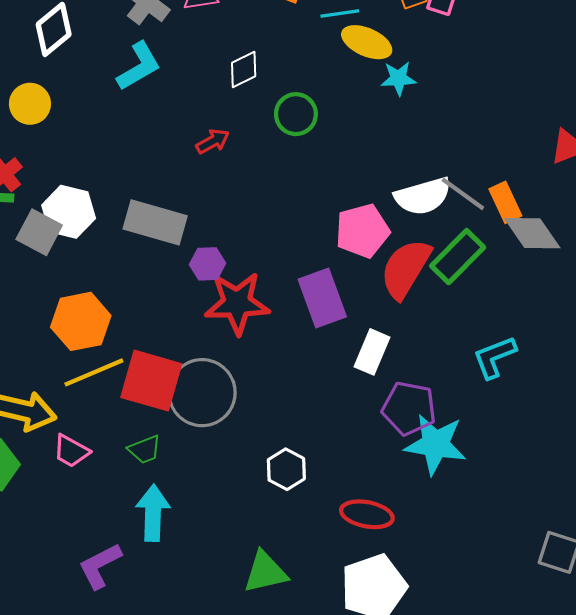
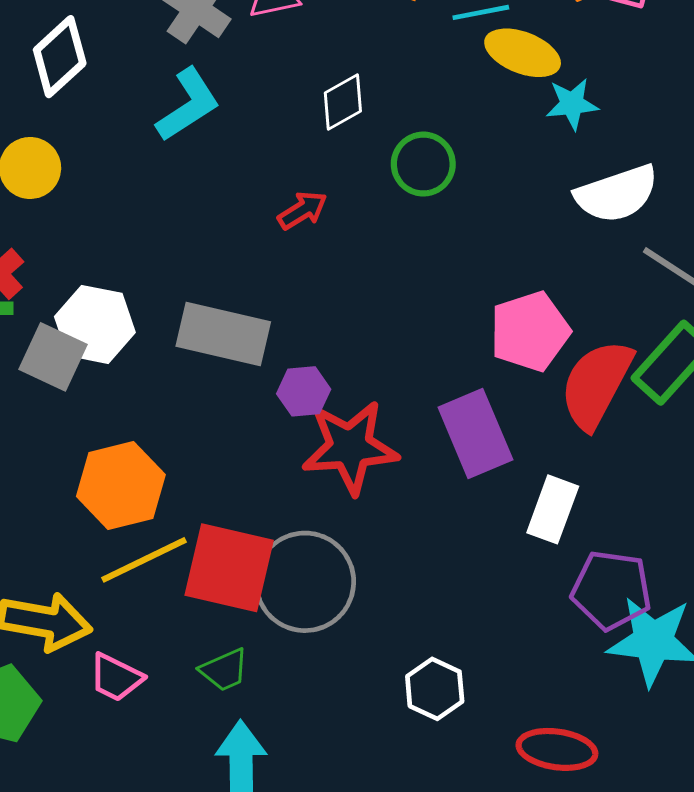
white semicircle: (423, 196) -> (617, 194), moved

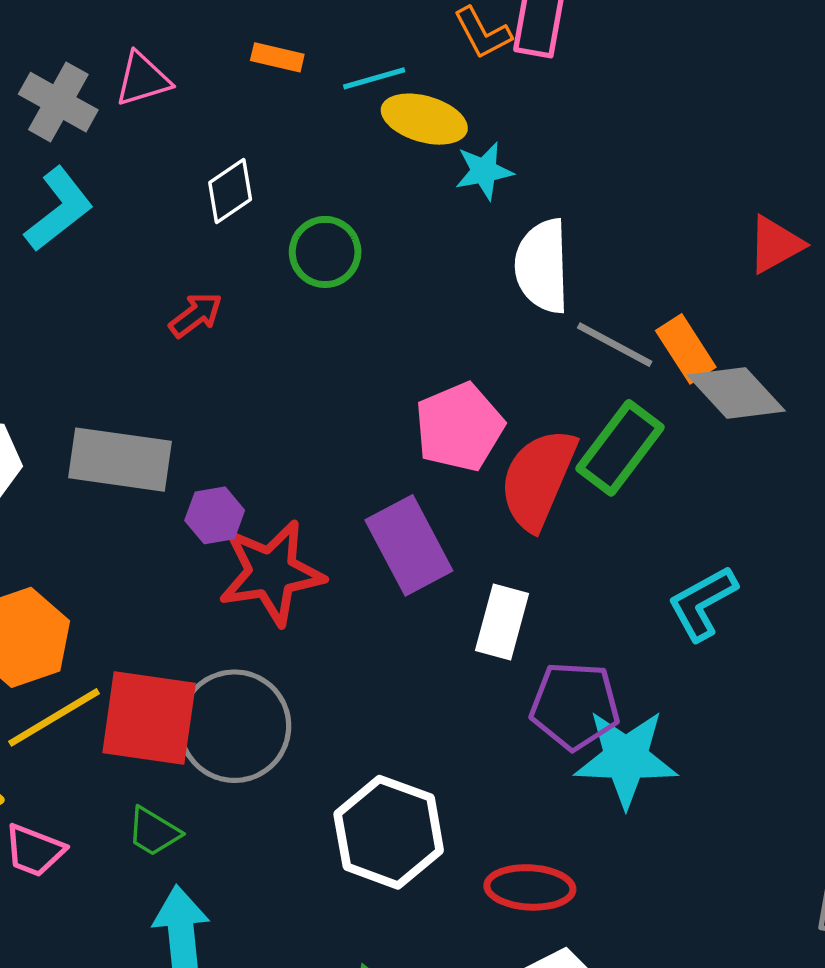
white semicircle: (617, 194) -> (542, 266), turned 112
green trapezoid: (224, 670) -> (154, 832), turned 60
white hexagon: (435, 689) -> (389, 832), size x1.6

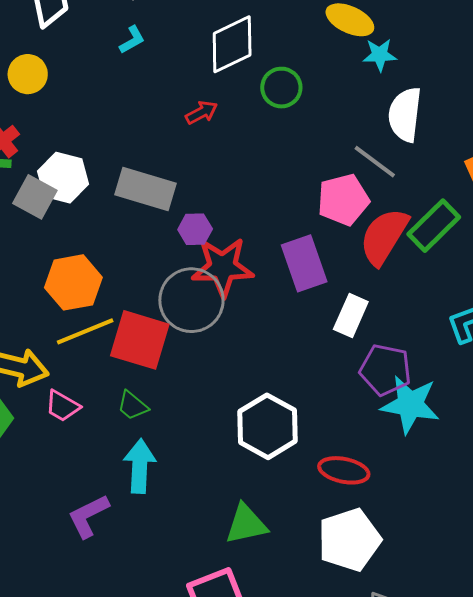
white diamond: (230, 191) -> (232, 44), size x1.6
cyan L-shape: (59, 209) -> (132, 40), size x0.6
gray line: (615, 345) -> (375, 162), moved
gray circle: (234, 726) -> (191, 300), moved

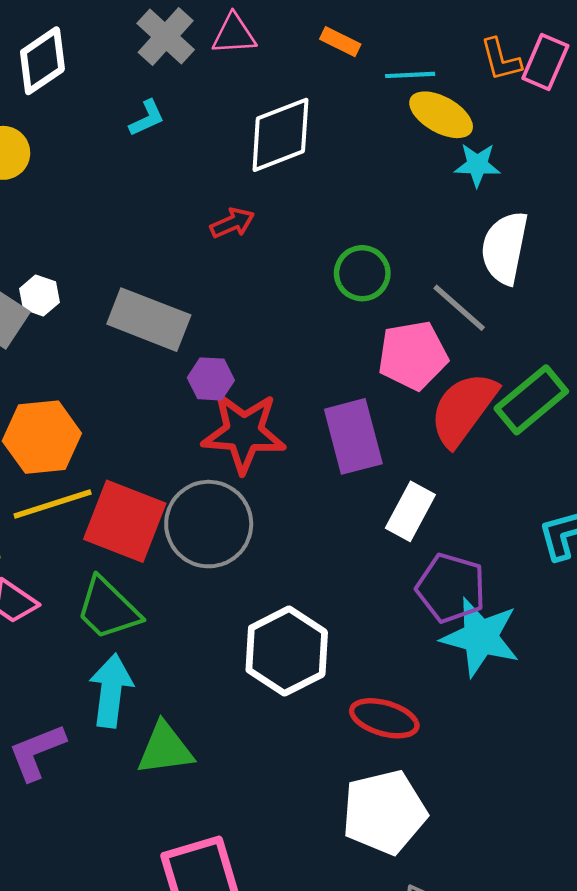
green circle: (281, 88) -> (362, 273), moved
white hexagon: (63, 178) -> (39, 295), size x0.6
gray circle: (191, 300) -> (209, 524), moved
green trapezoid: (133, 406) -> (108, 609), size x1.6
green triangle: (246, 524) -> (165, 749), moved

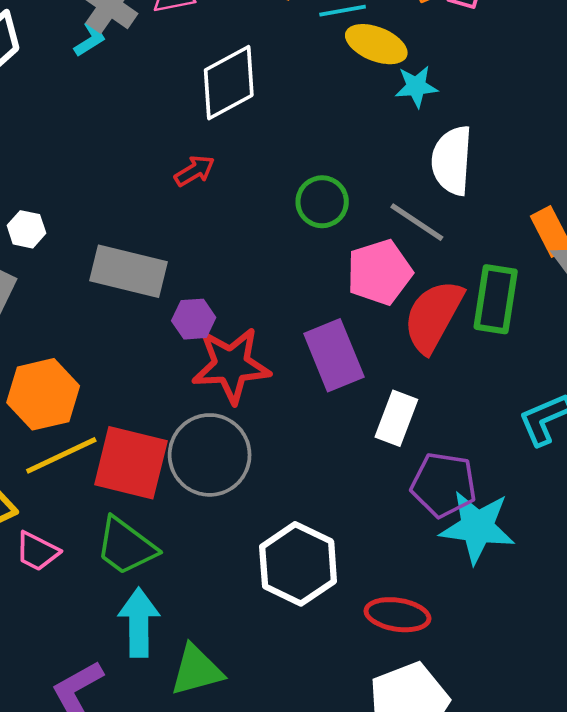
cyan L-shape: (147, 118) -> (90, 39), moved
white hexagon: (39, 295) -> (26, 229), moved
green rectangle: (531, 400) -> (496, 299), turned -34

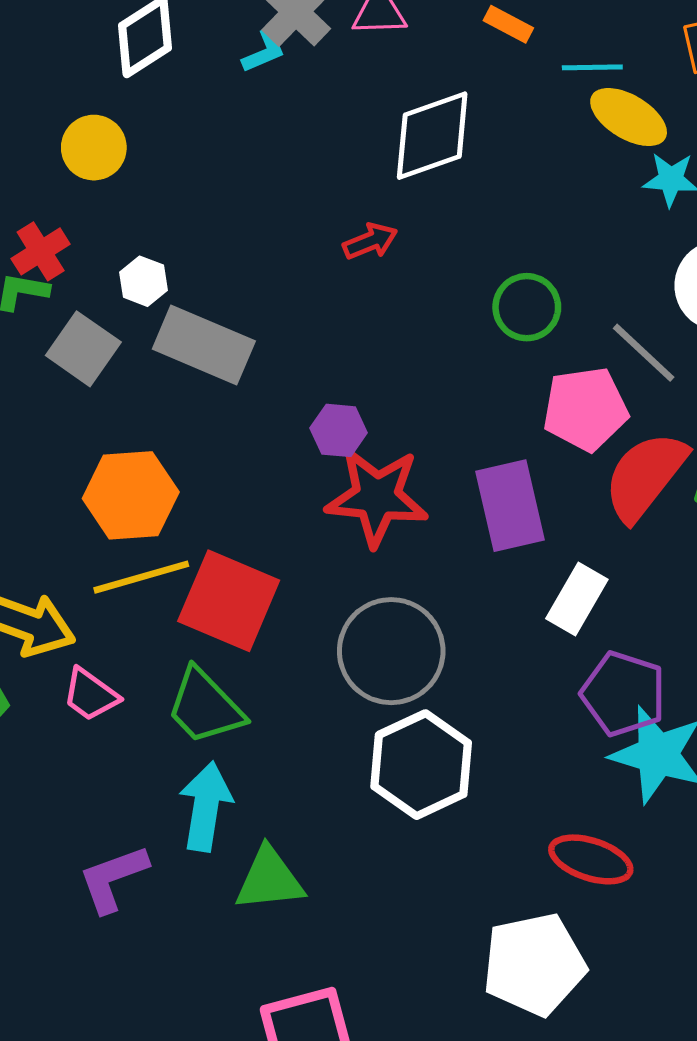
gray rectangle: (129, 271) -> (204, 345), moved
gray circle: (210, 455) -> (391, 651), moved
red ellipse: (397, 615) -> (591, 859), moved

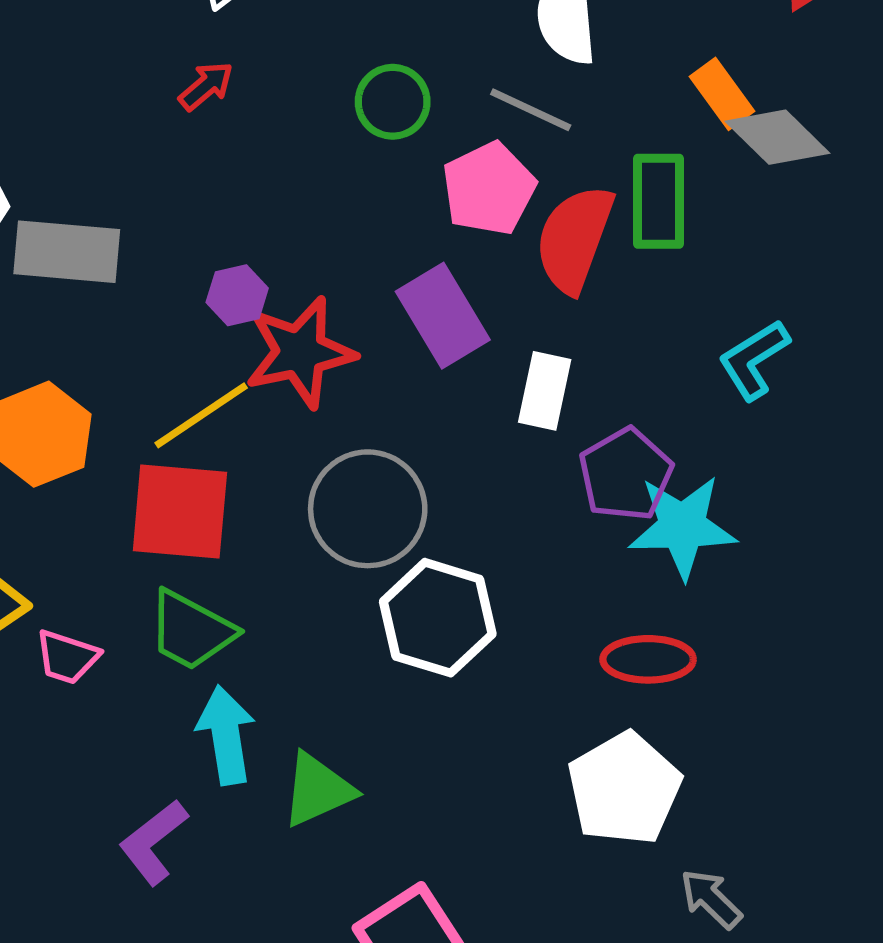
yellow line: (141, 577) -> (201, 415), moved
purple pentagon: (623, 694) -> (626, 474), turned -30

